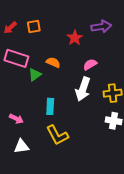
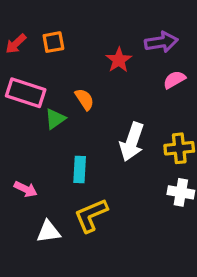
orange semicircle: (53, 62) -> (84, 99), turned 32
pink semicircle: (90, 64) -> (174, 80), moved
yellow L-shape: (57, 135) -> (91, 215), turned 95
white triangle: (21, 146) -> (49, 232), moved

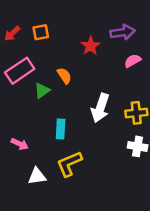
pink rectangle: (26, 93) -> (20, 71), turned -52

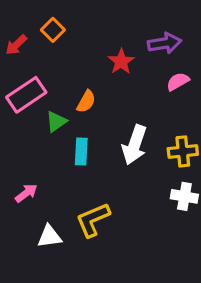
orange square: (41, 32) -> (53, 30), moved, turned -35
orange semicircle: (64, 76) -> (86, 101), turned 63
cyan rectangle: (61, 129) -> (81, 151), moved
pink arrow: (20, 144) -> (26, 193), turned -63

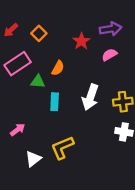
orange square: (53, 30) -> (39, 33), moved
pink semicircle: (178, 82) -> (109, 55), moved
green triangle: (56, 121) -> (38, 82), turned 40
white triangle: (50, 236) -> (33, 159), turned -30

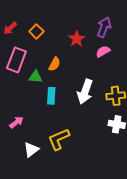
purple arrow: (111, 29) -> (104, 27), turned -60
pink rectangle: (18, 64) -> (16, 60), turned -35

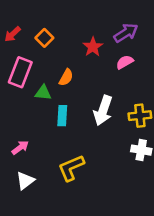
purple arrow: (104, 27) -> (126, 33), turned 36
white triangle: (31, 150) -> (25, 181), moved

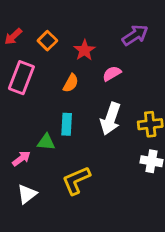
red star: (93, 47) -> (84, 50), moved
pink semicircle: (125, 62) -> (112, 74), moved
green triangle: (43, 93) -> (46, 142), moved

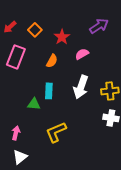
pink arrow: (21, 158) -> (16, 133), moved, turned -40
white triangle: (27, 194) -> (20, 157), moved

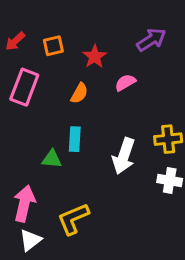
orange square: (35, 30) -> (53, 46), turned 32
white arrow: (81, 87) -> (124, 156), moved
yellow L-shape: (56, 132) -> (73, 219), moved
pink arrow: (16, 133) -> (24, 203), size x1.6

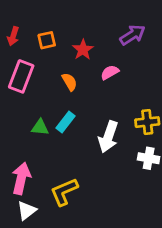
red arrow: (15, 41) -> (13, 36), turned -30
orange semicircle: (79, 93) -> (69, 82), turned -60
cyan rectangle: (75, 139) -> (65, 122), turned 35
green triangle: (52, 159) -> (40, 127), moved

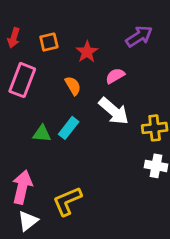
white arrow: (108, 137) -> (114, 111), moved, turned -68

